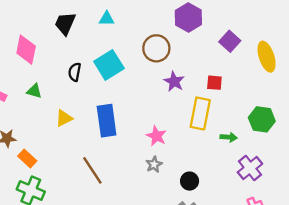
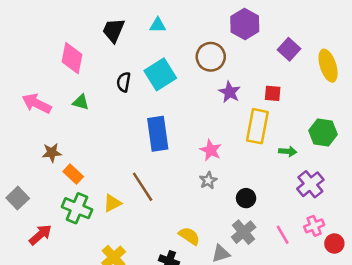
yellow triangle: (64, 118) -> (112, 203), moved

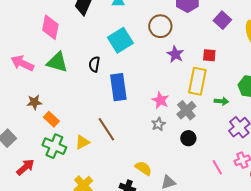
black semicircle: (124, 82) -> (94, 64), moved
green triangle: (81, 102) -> (57, 62), size x1.6
gray cross: (244, 232) -> (186, 110), moved

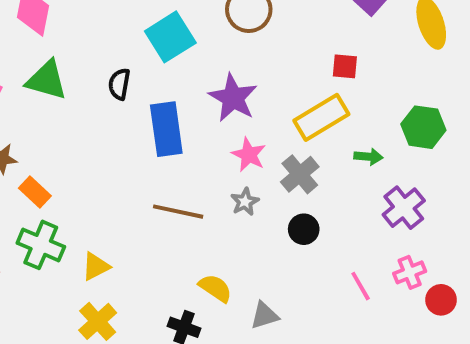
purple star: (175, 54) -> (233, 98), moved, size x1.4
yellow rectangle: (197, 81) -> (321, 117), turned 48
brown line: (106, 129) -> (178, 212), moved, turned -45
yellow triangle: (82, 142) -> (96, 266), moved

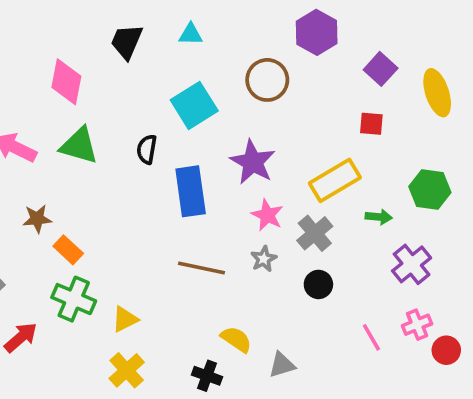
red square: (345, 66) -> (371, 124), moved

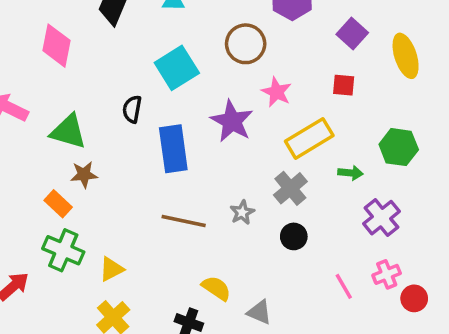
green triangle: (79, 146) -> (68, 132), moved
pink star: (267, 215) -> (277, 92), moved
brown star: (37, 219) -> (84, 175), moved
gray triangle: (282, 365) -> (259, 312), turned 40

